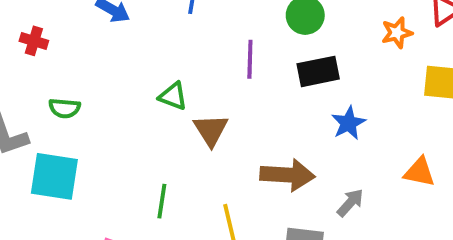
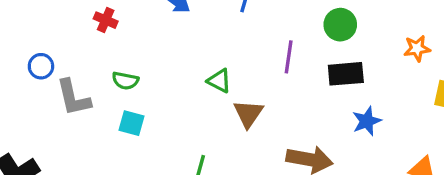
cyan square: (54, 176) -> (132, 123), moved, size x0.6

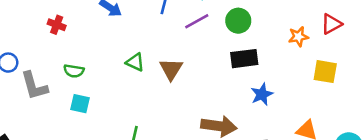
purple line: (289, 57) -> (197, 21), moved, turned 55
green triangle: (219, 81) -> (135, 62), moved
brown triangle: (248, 114) -> (171, 69), moved

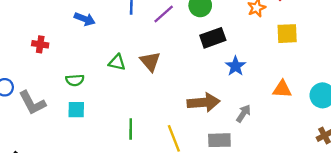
green semicircle: (74, 71) -> (75, 80), moved

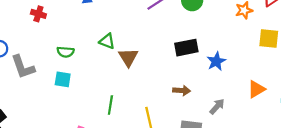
black rectangle: (213, 38) -> (186, 48), moved
brown triangle: (150, 61) -> (128, 57), moved
orange triangle: (282, 89) -> (256, 89), turned -42
brown arrow: (204, 102) -> (182, 91), size x0.6

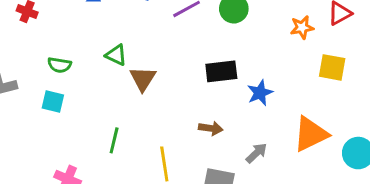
orange triangle: (256, 89) -> (311, 134), size x1.5

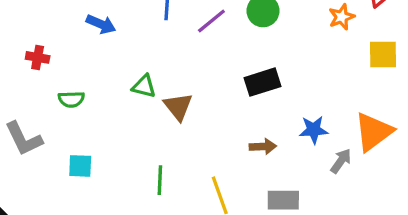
green semicircle: (59, 65) -> (71, 99), moved
blue star: (260, 93) -> (314, 130), moved, turned 30
cyan square: (53, 102) -> (80, 166), moved
gray arrow: (256, 153) -> (341, 161), moved

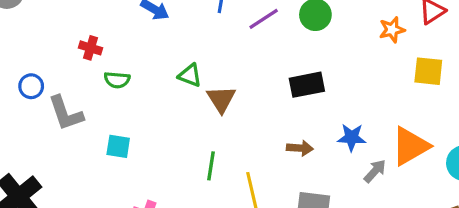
red cross: (38, 57) -> (91, 48), moved
green line: (160, 180) -> (211, 166), moved

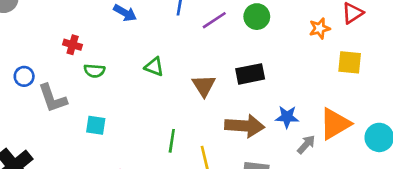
brown triangle: (221, 99) -> (204, 86), moved
brown arrow: (300, 148) -> (245, 126), size x1.8

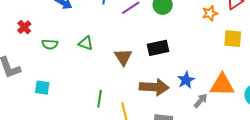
red cross: (73, 45) -> (24, 27), turned 32
green semicircle: (94, 71) -> (50, 44), moved
blue star: (287, 117) -> (186, 80), turned -30
orange triangle: (335, 124) -> (222, 85), turned 32

